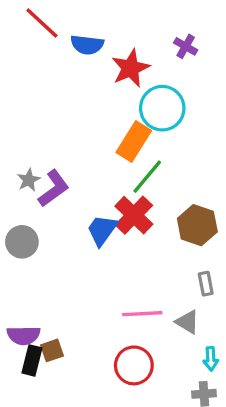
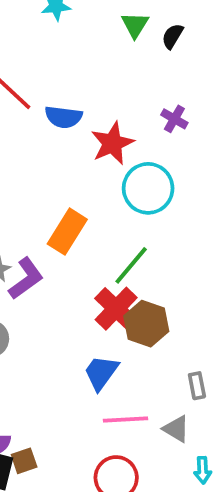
orange rectangle: (134, 142) -> (67, 232), moved
brown hexagon: (197, 225) -> (146, 324), moved
blue trapezoid: (102, 230) -> (101, 373), moved

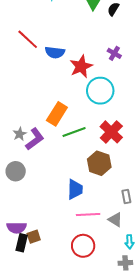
green line: (131, 265) -> (74, 132), moved, turned 30
red cross: (116, 309) -> (111, 132), moved
blue trapezoid: (101, 373) -> (75, 189), turned 145

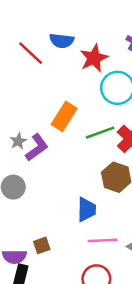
red line: (28, 39) -> (31, 53), moved
green line: (74, 132) -> (100, 133), moved
brown square: (34, 237) -> (42, 245), moved

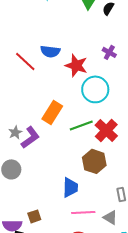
red star: (94, 58) -> (76, 65), turned -30

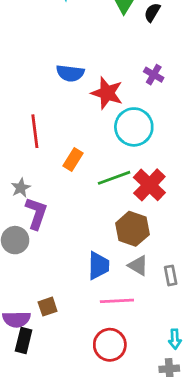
red line: (25, 61) -> (35, 131), moved, turned 40
orange rectangle: (52, 112) -> (73, 159), size x0.7
purple L-shape: (30, 137) -> (36, 213), moved, turned -35
gray triangle: (110, 217) -> (138, 266), moved

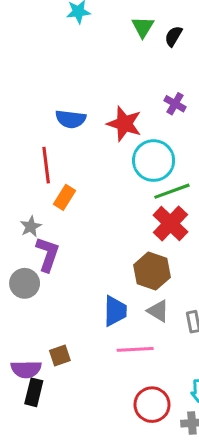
blue semicircle: (70, 73) -> (71, 119), moved
orange rectangle: (73, 159) -> (64, 197), moved
green line: (114, 178) -> (172, 191), moved
red circle: (110, 345) -> (152, 405), moved

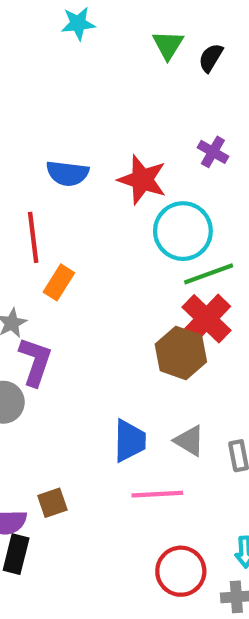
brown hexagon: (152, 271) -> (181, 353), moved

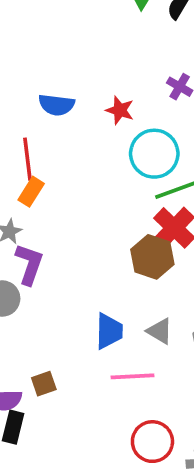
red star: (142, 180) -> (120, 110), size x0.7
orange rectangle: (59, 282) -> (31, 192), moved

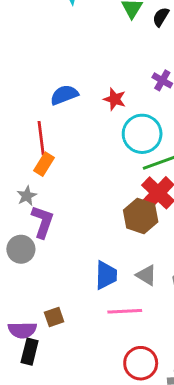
blue semicircle: (56, 105) -> (64, 95), turned 152

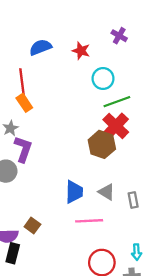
cyan circle: (142, 134) -> (103, 79), size x0.7
orange rectangle: (44, 164) -> (24, 103), turned -66
brown square: (54, 317) -> (32, 225), turned -35

